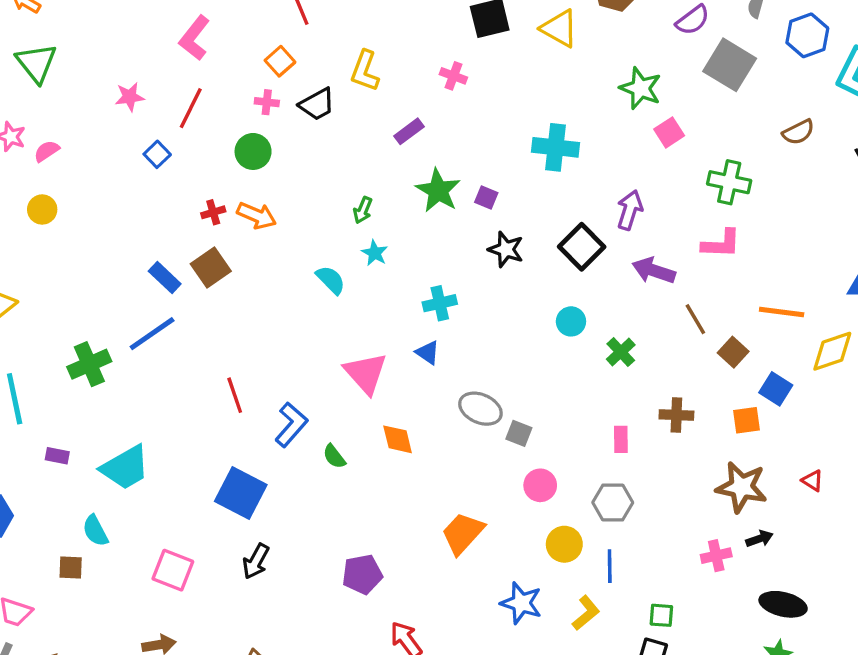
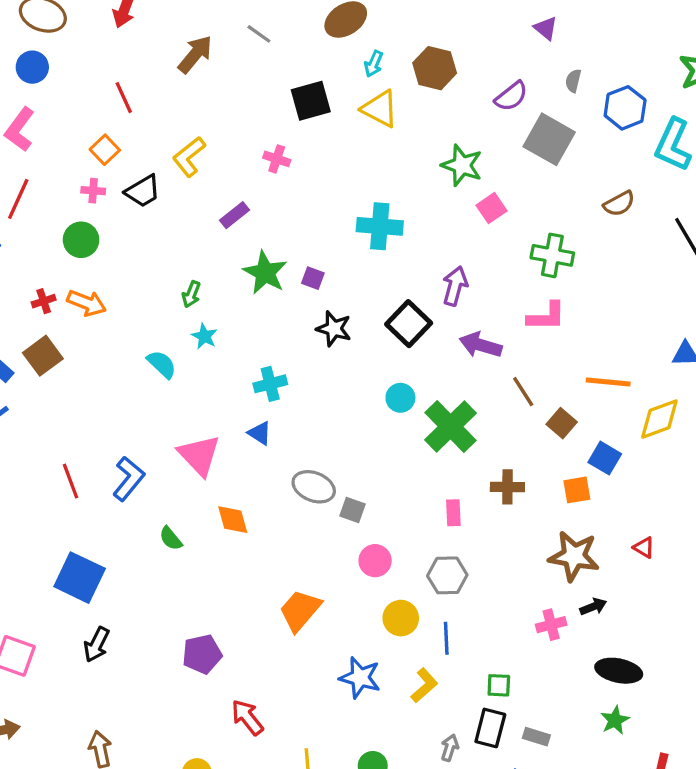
yellow L-shape: (365, 71) -> (189, 157), turned 33
green cross: (621, 352) -> (450, 426), size x1.8
blue L-shape: (291, 425) -> (129, 479), moved

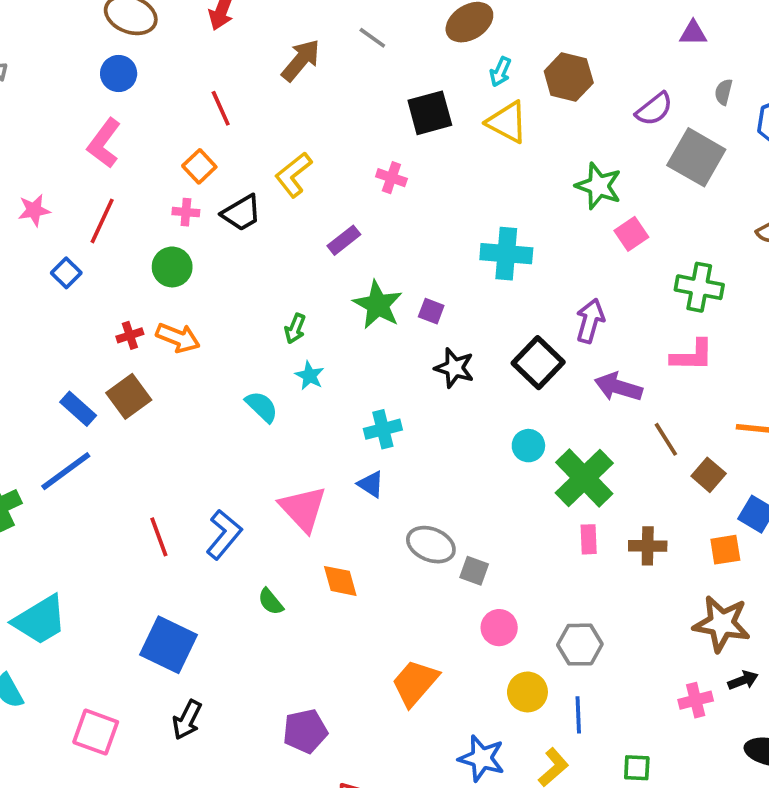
purple triangle: (546, 28) -> (693, 33), turned -40
pink rectangle: (453, 513) -> (589, 539), moved

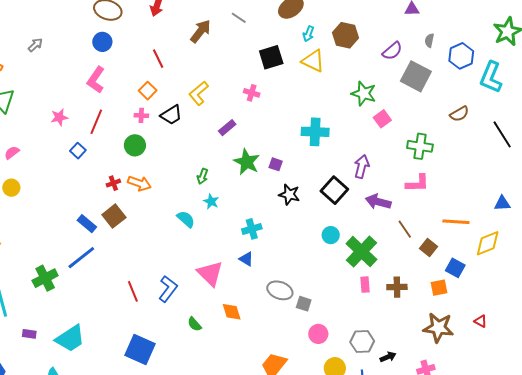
black arrow: (743, 680) -> (388, 357), moved

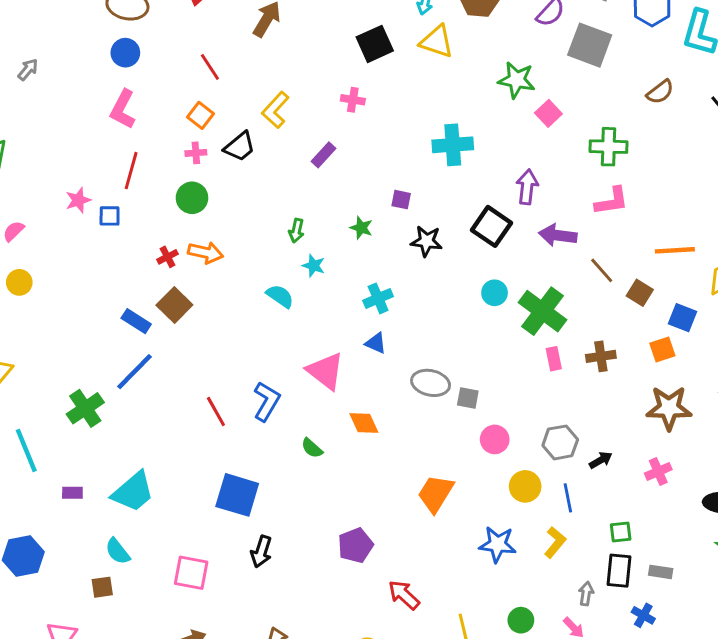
pink star: (59, 117) -> (78, 200), moved
blue square: (78, 151) -> (110, 216), turned -35
green star: (247, 162) -> (361, 228), moved, size x0.6

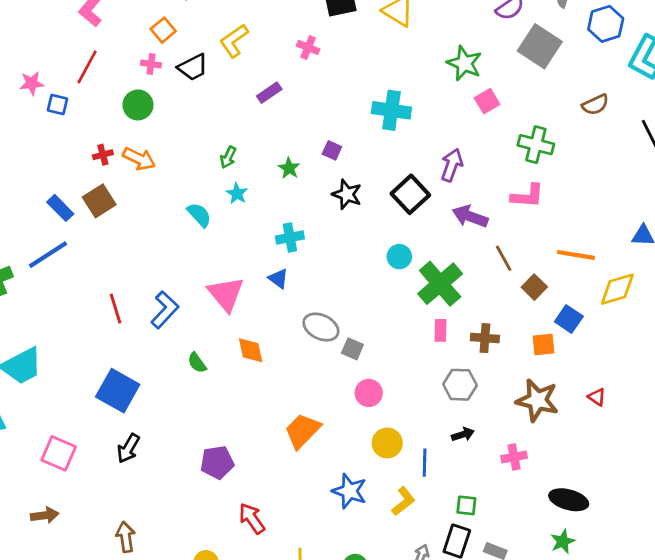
gray hexagon: (560, 442) -> (460, 385), moved

